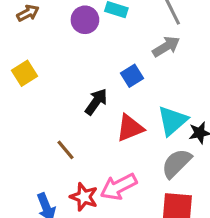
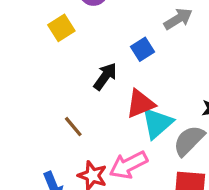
yellow square: (24, 73) -> (61, 28), moved
cyan triangle: (172, 121) -> (157, 123), moved

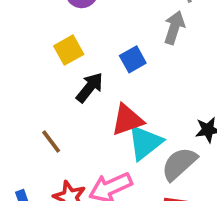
gray arrow: (178, 19) -> (174, 28), turned -44
yellow square: (61, 28) -> (69, 50), moved

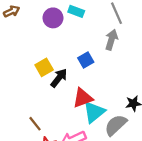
yellow square: (69, 50) -> (44, 67), moved
brown line: (51, 141) -> (35, 124), moved

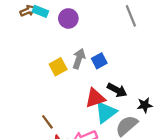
cyan rectangle: (76, 11) -> (40, 11), moved
gray arrow: (111, 40) -> (79, 59), moved
black arrow: (59, 78) -> (117, 90), moved, turned 78

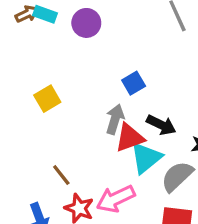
gray arrow: (79, 59) -> (115, 119), moved
yellow square: (58, 67) -> (47, 99), moved

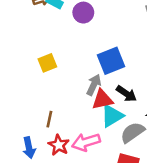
blue square: (134, 83) -> (111, 61), size x1.6
brown line: (61, 175) -> (49, 119), turned 42

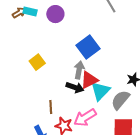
black arrow: (126, 94) -> (75, 87), moved

